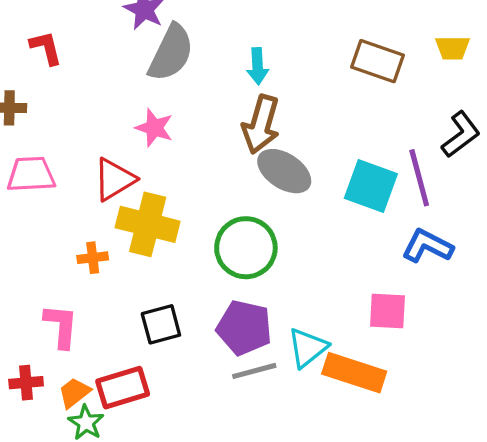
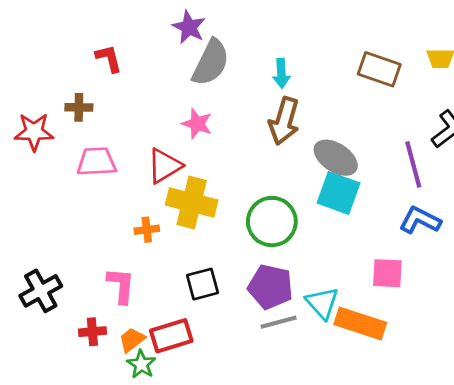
gray ellipse: (284, 171) -> (336, 158), moved
cyan square: (371, 186) -> (338, 193), moved
cyan triangle: (308, 348) -> (322, 303), turned -33

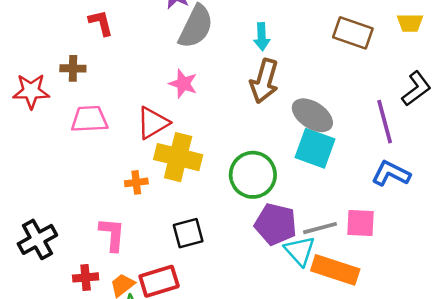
purple pentagon: (270, 287) -> (276, 224), moved
gray line: (279, 322) -> (320, 228), moved

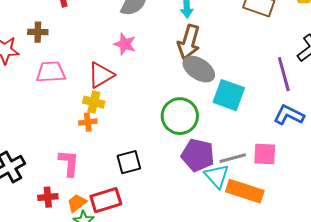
gray ellipse: (312, 115) -> (199, 69), moved
yellow cross: (178, 157) -> (94, 102), moved, size x0.6

